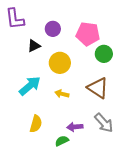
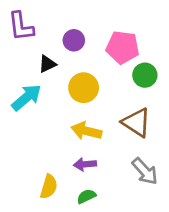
cyan arrow: (30, 86) -> (26, 97), moved
yellow arrow: (62, 94) -> (86, 131), size x1.5
yellow semicircle: (36, 124) -> (49, 187), moved
purple arrow: (75, 127) -> (85, 164), moved

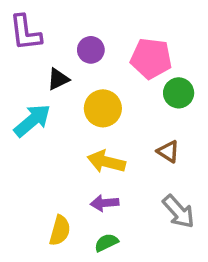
brown triangle: (137, 123) -> (168, 151), size x0.6

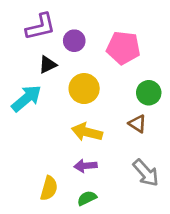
purple L-shape: (25, 33) -> (41, 27), moved, turned -96
green circle: (179, 93) -> (149, 93), moved

